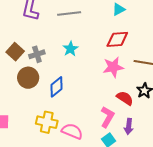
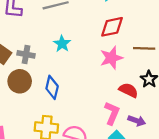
gray cross: (37, 54) -> (26, 54), turned 35
blue diamond: (57, 87) -> (52, 87), turned -30
purple arrow: (129, 127) -> (137, 121), turned -70

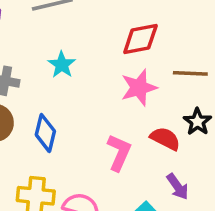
pink L-shape: (112, 113) -> (119, 153), moved
purple arrow: (137, 121) -> (178, 187), turned 35

